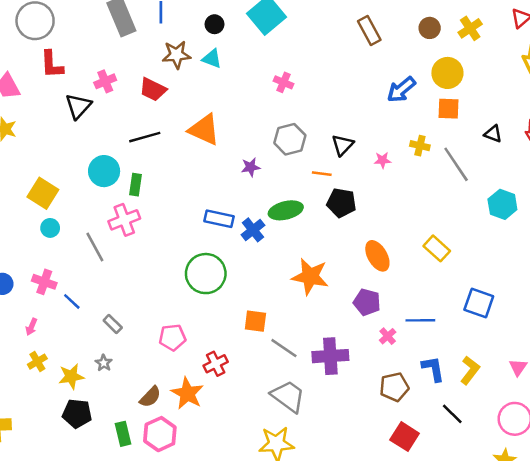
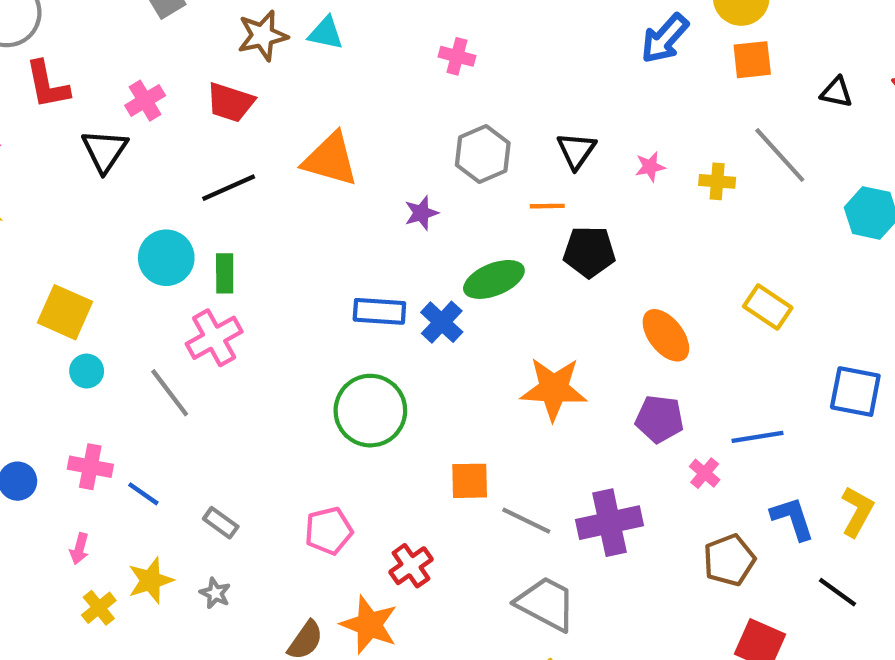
yellow cross: (420, 146) -> (717, 181), moved
yellow star: (71, 376) -> (150, 580), moved

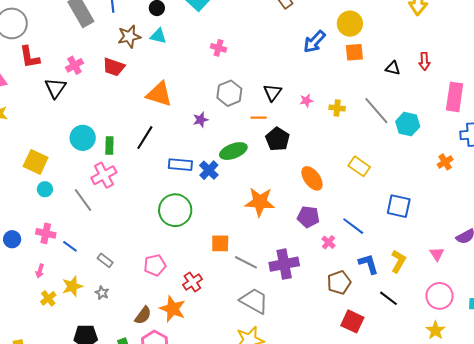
gray line: (780, 155) -> (376, 111), moved
black line: (229, 188) -> (145, 138), moved, turned -35
black pentagon: (589, 252) -> (278, 139), turned 30
blue line: (758, 437) -> (353, 226), turned 45

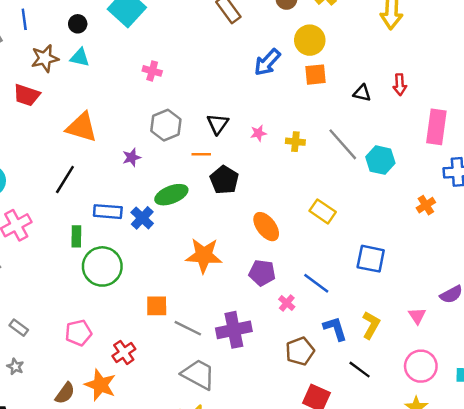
green rectangle: (109, 146) -> (76, 236), moved

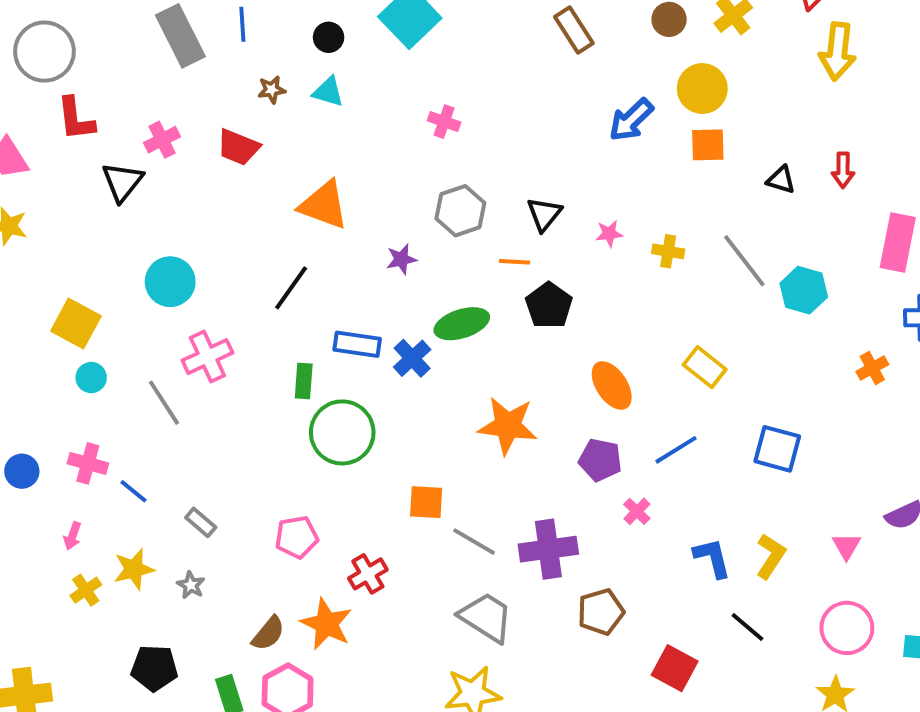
brown star: (45, 58) -> (272, 90), size x0.6
blue line: (316, 283) -> (676, 450), moved, turned -72
brown pentagon: (300, 351) -> (601, 612), moved

